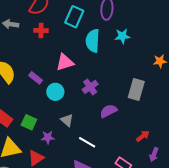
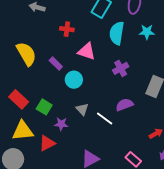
red cross: (41, 31) -> (67, 29), moved
pink triangle: (65, 62) -> (87, 51), turned 30
purple cross: (90, 87) -> (121, 68), moved
white line: (87, 142) -> (105, 119), moved

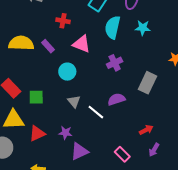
yellow semicircle: (26, 54) -> (21, 43), turned -60
purple rectangle: (56, 64) -> (48, 46), moved
green square: (44, 107) -> (36, 97), turned -35
purple star: (61, 124) -> (65, 133), moved

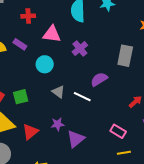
purple cross: (115, 63) -> (80, 49), moved

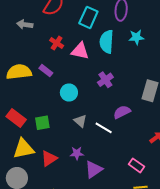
red cross: (28, 16) -> (57, 43), turned 32
pink triangle: (52, 34) -> (80, 51), moved

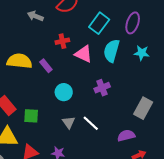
red cross: (57, 43) -> (62, 41), turned 32
purple semicircle: (122, 112) -> (126, 136), moved
white line: (104, 128) -> (91, 123), moved

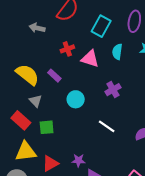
cyan semicircle: (112, 51) -> (117, 52), size x0.7
yellow semicircle: (19, 61) -> (27, 75), turned 40
gray triangle: (69, 122) -> (35, 101), moved

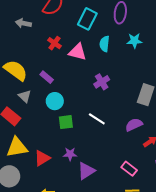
red cross: (67, 49) -> (54, 43), turned -32
purple rectangle: (54, 76) -> (47, 77), moved
cyan circle: (76, 99) -> (55, 101), moved
green square: (47, 127) -> (66, 122), moved

